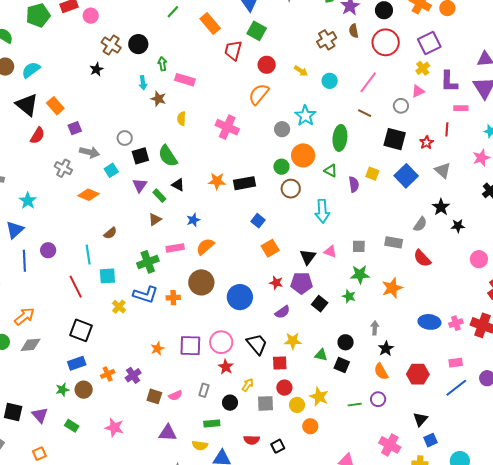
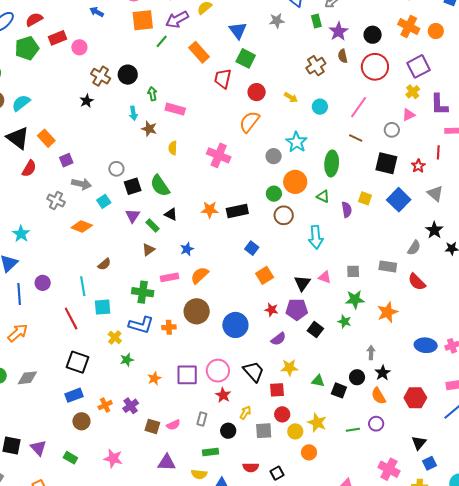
green cross: (148, 262) -> (143, 292), turned 30
orange arrow: (24, 316) -> (18, 333), moved
black circle: (346, 342) -> (357, 377), moved
green star: (62, 390) -> (127, 360), moved

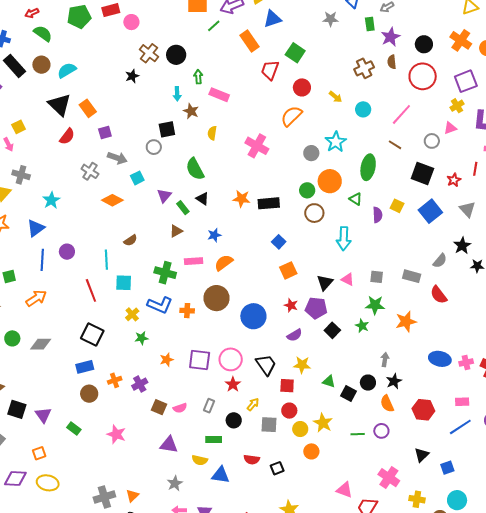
blue triangle: (238, 30) -> (272, 19), moved, turned 42
black square: (133, 186) -> (167, 129), moved
blue square: (430, 463) -> (447, 468), moved

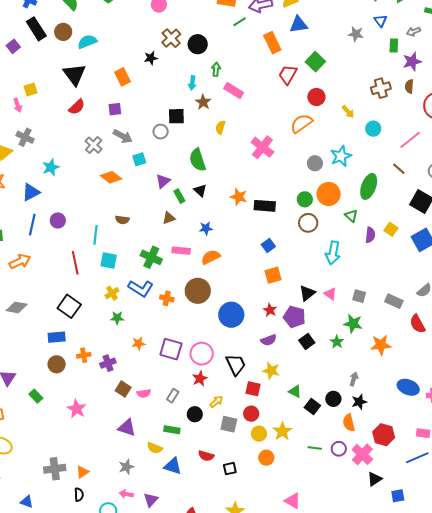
orange rectangle: (88, 108) -> (122, 77), moved
brown semicircle: (130, 240) -> (122, 220), turned 32
pink cross: (389, 478) -> (362, 454), moved

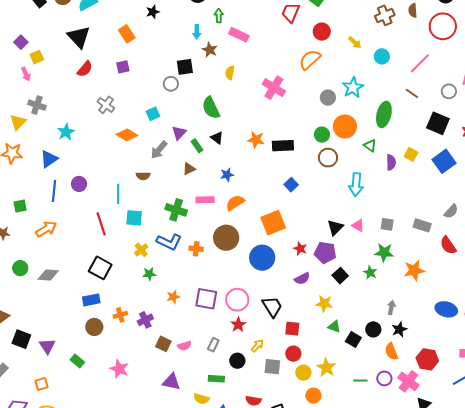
purple square: (13, 46) -> (21, 42), moved
gray arrow: (123, 136) -> (159, 150), moved, turned 108
orange square: (273, 275) -> (273, 223), moved, size x1.4
yellow star: (271, 371) -> (324, 304), moved

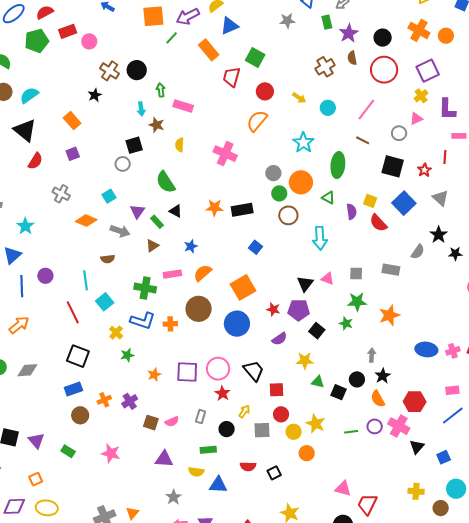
gray circle: (328, 98) -> (273, 173), moved
gray arrow: (159, 150) -> (120, 231), turned -102
cyan square: (134, 218) -> (105, 302), turned -36
red semicircle: (448, 245) -> (378, 223), moved

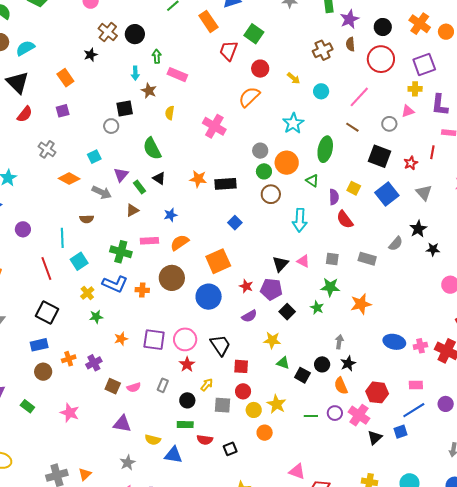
yellow cross: (421, 96) -> (415, 89), turned 32
red semicircle: (378, 223) -> (345, 220), moved
green rectangle: (208, 450) -> (185, 425), moved
blue square: (444, 457) -> (401, 432), moved

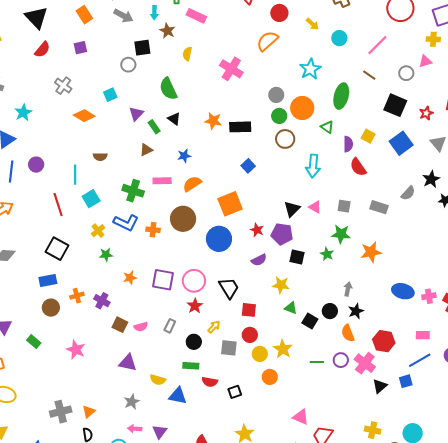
gray arrow: (102, 192) -> (123, 16), moved
black square: (287, 312) -> (297, 257), turned -35
purple cross: (94, 363) -> (102, 301), turned -35

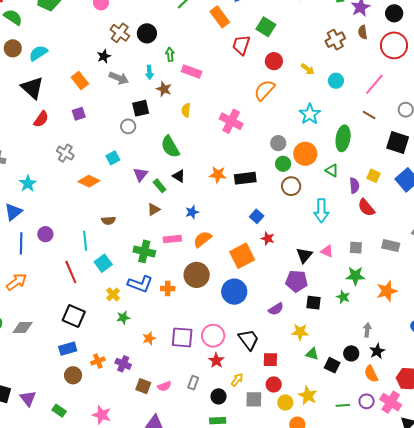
red star: (257, 230) -> (268, 238), moved

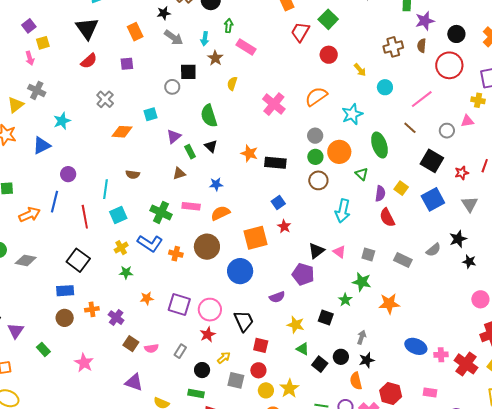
orange semicircle: (264, 90) -> (316, 96), moved
green ellipse: (343, 138) -> (379, 145), turned -40
orange diamond: (89, 181) -> (122, 132), turned -35
blue line: (21, 243) -> (54, 202), moved
black square: (314, 303) -> (326, 318), moved

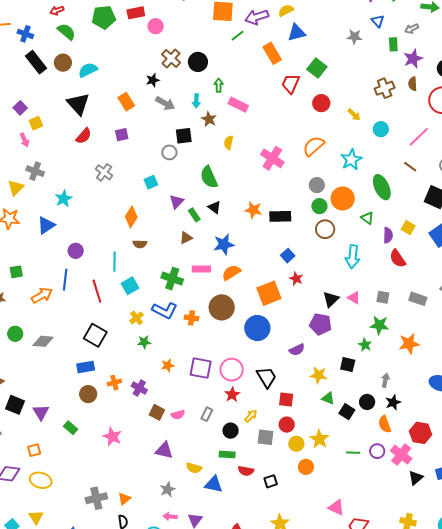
orange diamond: (122, 132) -> (131, 217), moved, turned -55
blue star: (216, 184) -> (224, 244), size x1.5

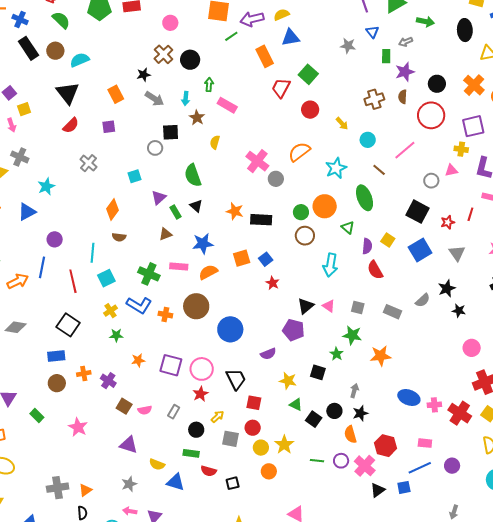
pink circle: (156, 26) -> (170, 23), moved
brown line: (410, 167) -> (379, 170), moved
gray circle: (317, 185) -> (276, 179), moved
orange square: (269, 293) -> (242, 258), moved, size x0.7

